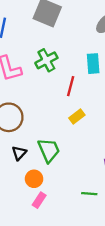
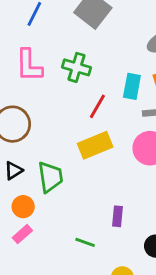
green cross: (46, 60) -> (77, 67), turned 30
yellow rectangle: (77, 117) -> (95, 145), size x1.6

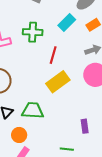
cyan rectangle: (132, 86) -> (67, 22), moved, turned 48
green trapezoid: (50, 177) -> (33, 110), turned -65

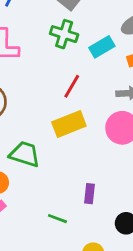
green cross: (33, 32) -> (64, 34), moved

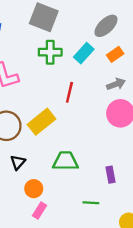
yellow rectangle: (69, 124) -> (42, 122), moved
green trapezoid: (25, 154) -> (65, 161), moved

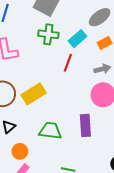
red line: (69, 92) -> (68, 63), moved
purple rectangle: (111, 175) -> (85, 125), moved, size x1.5

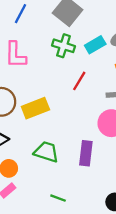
cyan rectangle: (77, 39) -> (95, 45), moved

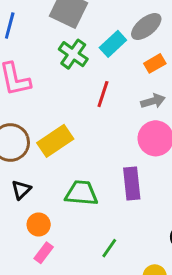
green cross: (64, 46) -> (73, 54), turned 30
green line: (58, 198) -> (109, 248), turned -63

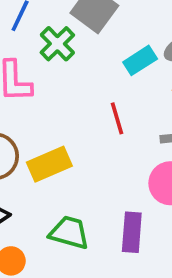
green cross: (73, 54) -> (57, 44), moved
red line: (103, 94) -> (117, 118), turned -45

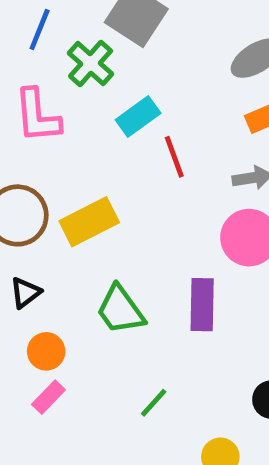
cyan rectangle: (140, 60) -> (138, 116), moved
green trapezoid: (69, 233) -> (120, 310), turned -138

